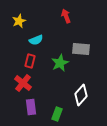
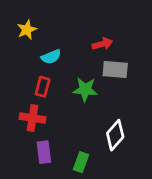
red arrow: (66, 16) -> (102, 44), moved, turned 96
green star: (60, 63) -> (85, 90), turned 30
red cross: (23, 83) -> (33, 118), turned -30

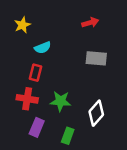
red arrow: (102, 44) -> (90, 23), moved
green star: (85, 90) -> (61, 101), moved
purple rectangle: (44, 152) -> (37, 127), turned 30

